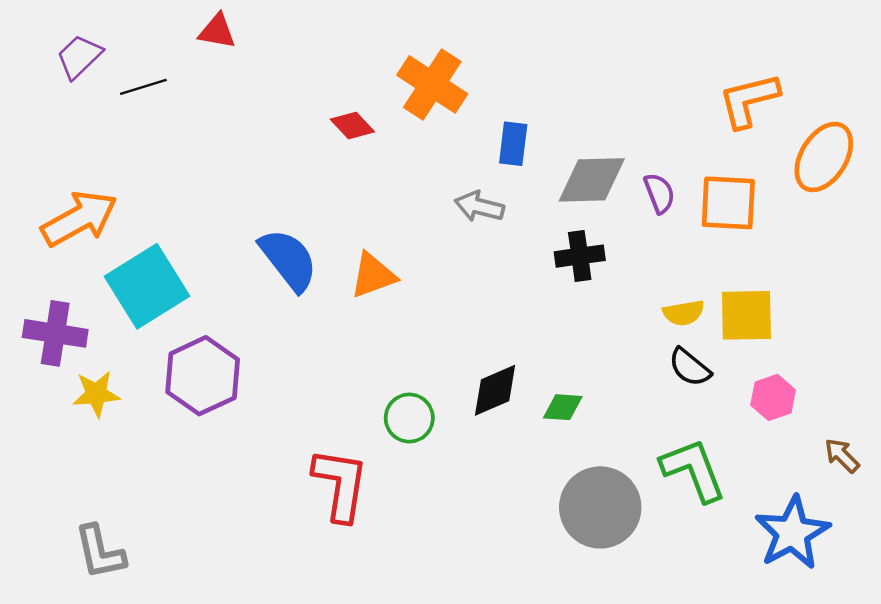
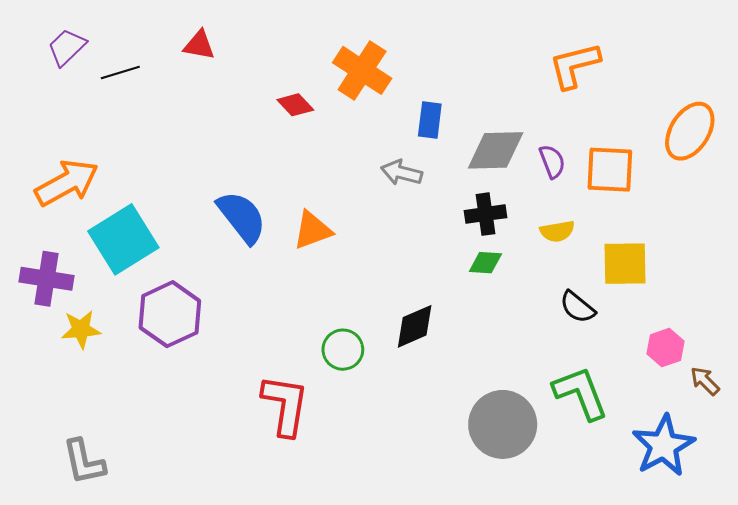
red triangle: (217, 31) -> (199, 45), moved
orange L-shape: (749, 100) -> (574, 65), moved
yellow semicircle: (684, 313) -> (557, 231), moved
pink hexagon: (773, 397) -> (666, 348), moved
green diamond: (563, 407) -> (485, 263), moved

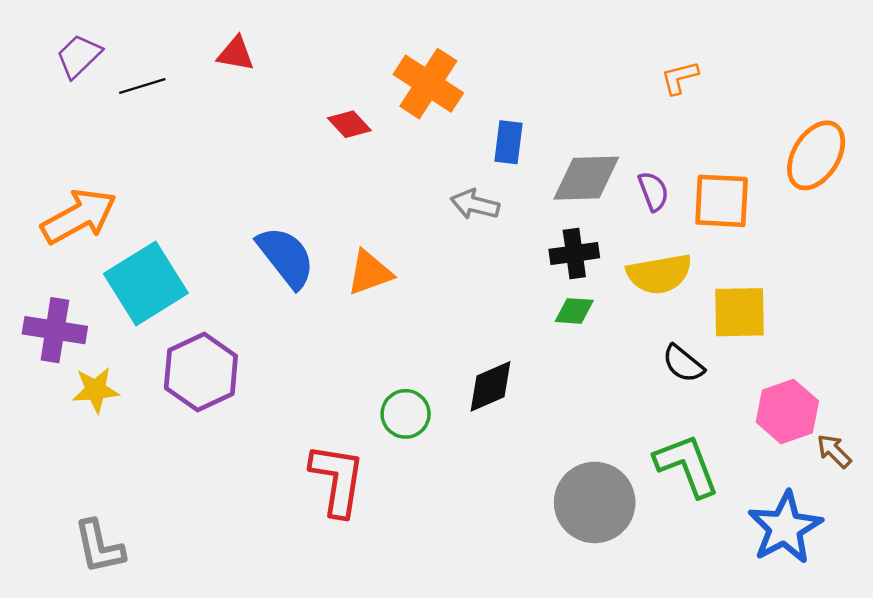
orange L-shape: (574, 65) -> (680, 78), size x0.6
yellow semicircle: (557, 231) -> (659, 274), size x1.6
pink hexagon: (666, 348) -> (787, 411), size x1.4

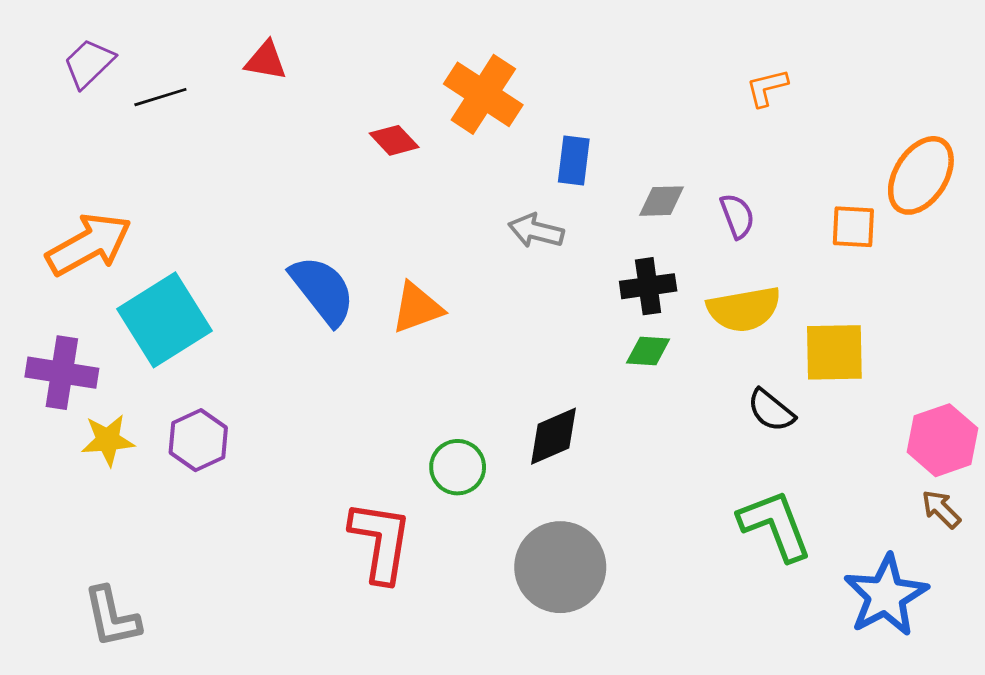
gray diamond: (586, 178) -> (662, 201), size x0.6
orange square: (722, 201) -> (853, 227), moved, size x0.7
purple hexagon: (201, 372) -> (198, 440), moved, size x0.7
pink hexagon: (787, 411) -> (942, 440), moved
gray circle: (595, 502) -> (560, 567), moved

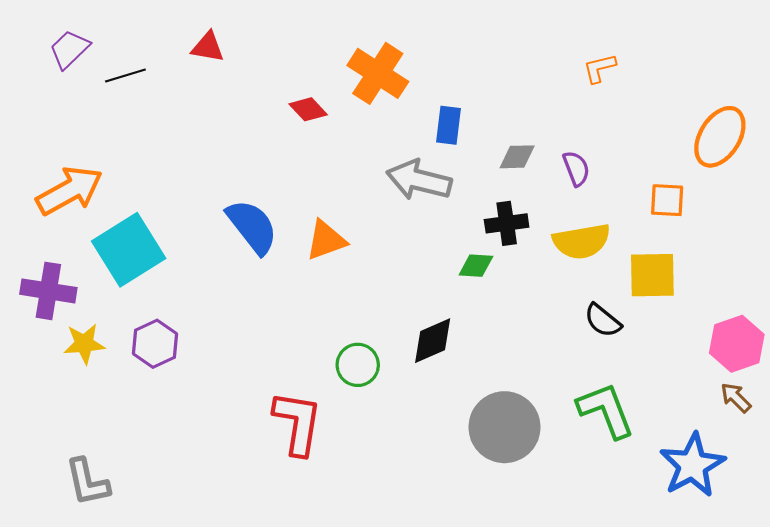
orange square: (853, 227) -> (667, 200), moved
gray arrow: (536, 231) -> (419, 180), size x1.5
green diamond: (648, 351) -> (476, 266), moved
gray circle: (560, 567) -> (504, 427), moved

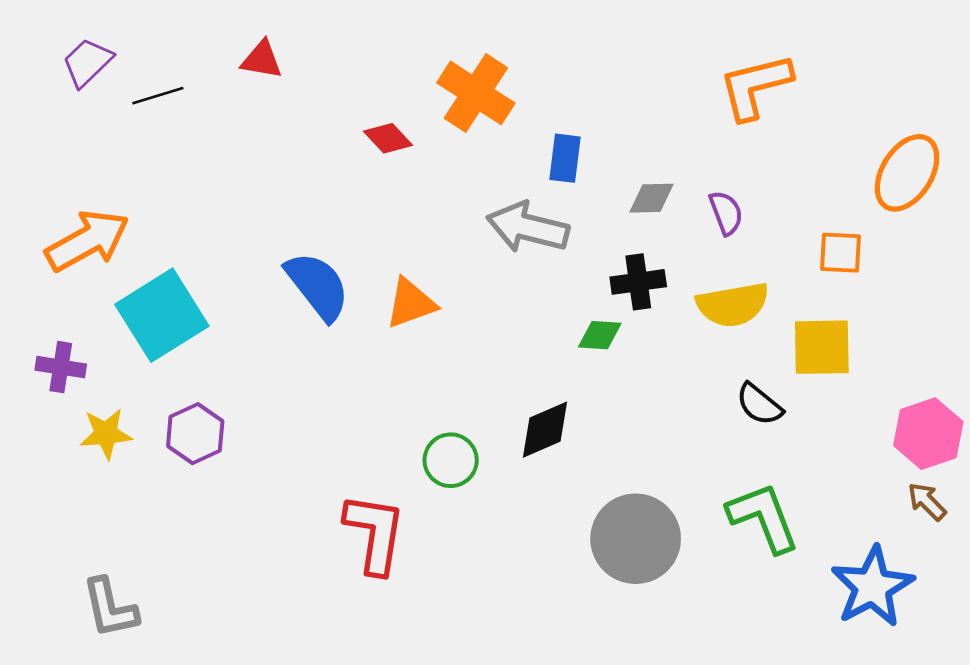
orange L-shape: (600, 68) -> (755, 86), size x1.8
purple cross: (48, 291) -> (61, 367), size x0.7

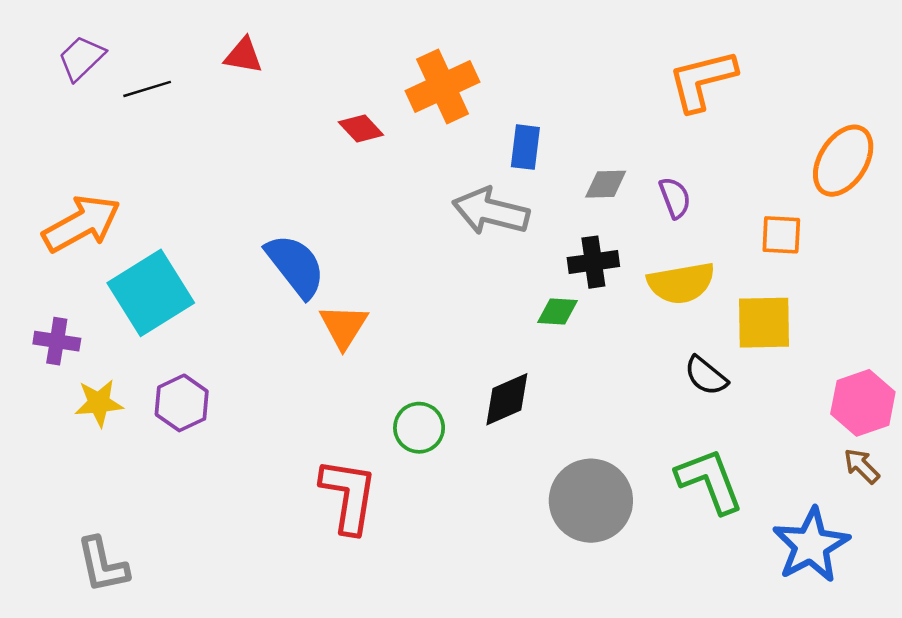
orange cross: (476, 93) -> (443, 86), turned 32
orange triangle: (411, 303) -> (344, 326), moved, turned -38

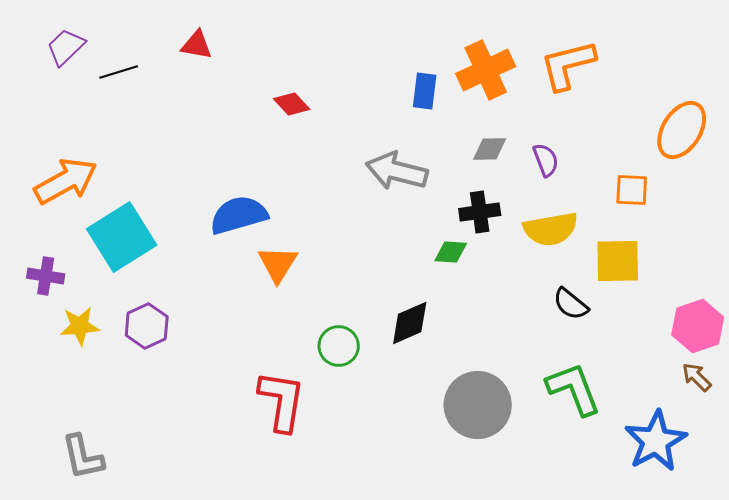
orange cross: (443, 86) -> (486, 70), moved
blue rectangle: (525, 147) -> (425, 91), moved
blue semicircle: (295, 266) -> (239, 215), turned -68

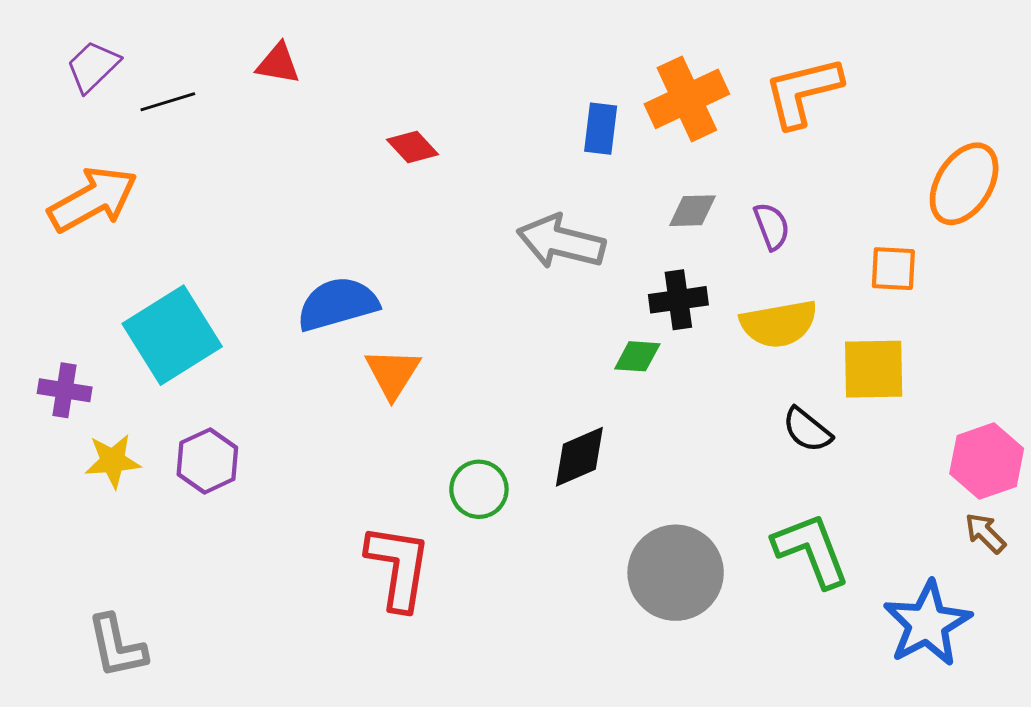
orange arrow: (66, 181) -> (93, 199), moved

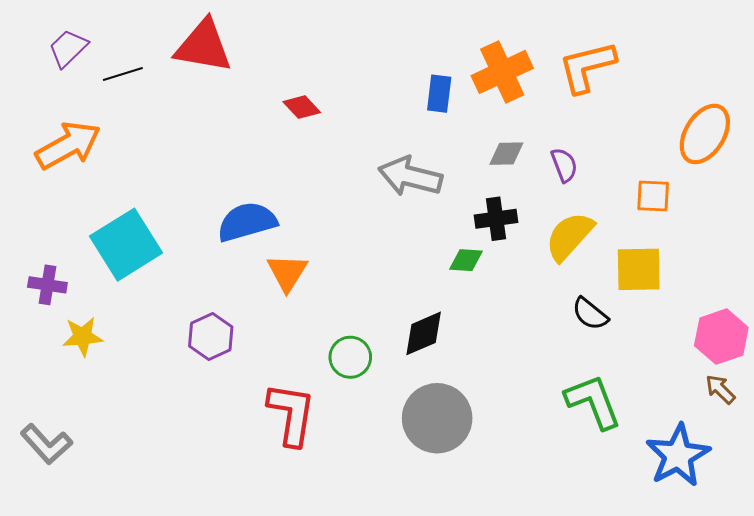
red triangle: (278, 64) -> (204, 46), size x1.8
yellow semicircle: (779, 324) -> (569, 236), turned 142
purple hexagon: (207, 461) -> (211, 337), moved
gray circle: (676, 573) -> (437, 418), moved
gray L-shape: (117, 646) -> (46, 444), moved, turned -30

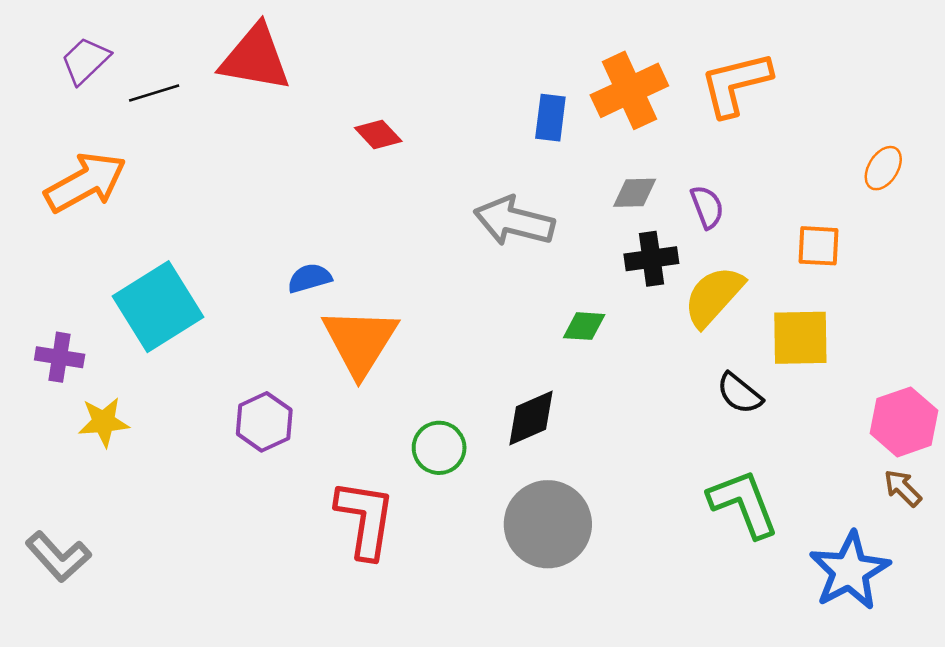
orange ellipse: (705, 134) -> (883, 168), size x0.6
black cross: (496, 219) -> (651, 259), moved
blue semicircle: (247, 222) -> (310, 278), size x0.6
orange triangle: (287, 272) -> (360, 342), size x1.5

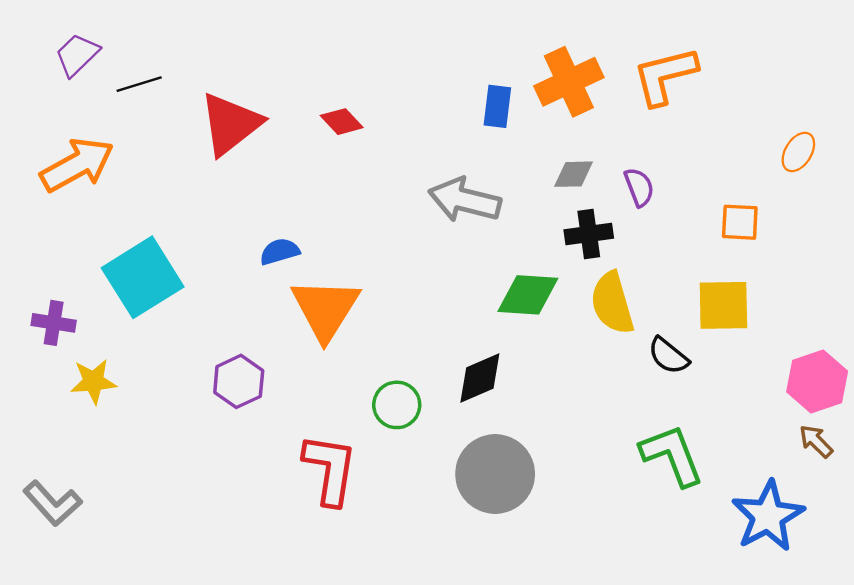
red triangle: (255, 58) -> (230, 124), moved, turned -48
yellow semicircle: (714, 296) -> (612, 303), moved, turned -58
green diamond: (584, 326) -> (528, 295), size x1.6

